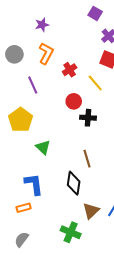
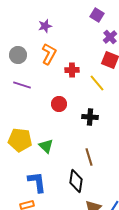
red cross: (70, 70) -> (72, 70), turned 32
purple line: (33, 85) -> (22, 85), moved, turned -48
red circle: (74, 101) -> (59, 104), moved
yellow pentagon: (21, 120) -> (20, 140), moved, turned -30

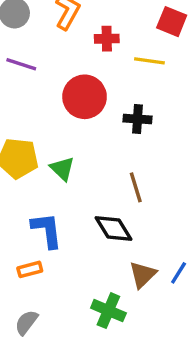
yellow line: (97, 83) -> (149, 61), turned -42
red circle: (59, 104) -> (85, 97), size x1.6
black diamond: (76, 181) -> (114, 228), turned -40

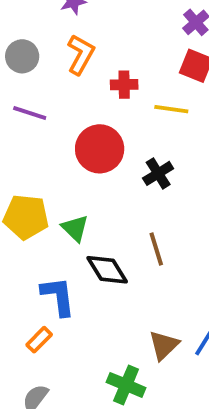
black cross: (138, 119) -> (158, 173), turned -36
black diamond: (114, 228) -> (107, 270), moved
orange rectangle: (30, 269) -> (39, 340), turned -30

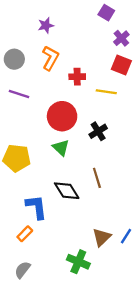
green triangle: (75, 228) -> (61, 148), moved

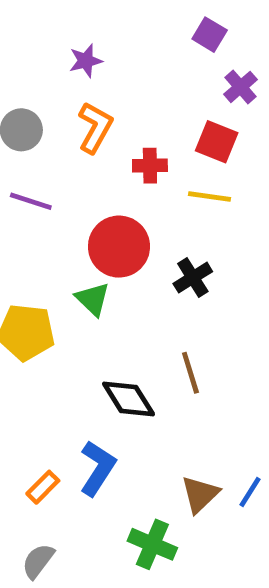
red square: (121, 65) -> (217, 142), moved
green triangle: (61, 148) -> (93, 299), moved
blue L-shape: (36, 207) -> (98, 468), moved, turned 40

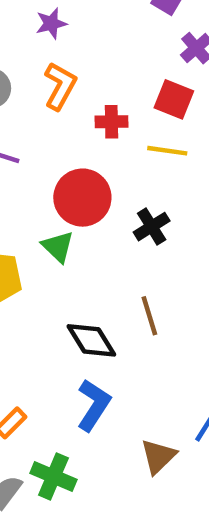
blue L-shape: (98, 468) -> (94, 405), moved
brown triangle: (200, 494) -> (158, 456), moved
green cross: (152, 544) -> (53, 476), moved

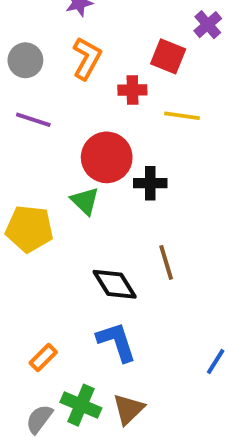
red square: (174, 99) -> (168, 56), moved
black cross: (152, 227) -> (150, 183), moved, turned 32
blue L-shape: (94, 405) -> (117, 342), turned -51
brown triangle: (158, 456) -> (128, 409), moved

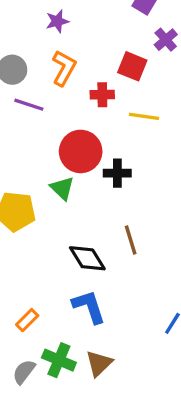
purple line: (33, 120) -> (29, 105), moved

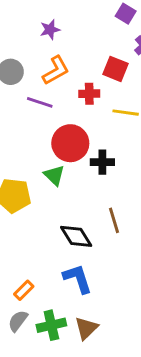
orange L-shape: (64, 68) -> (56, 70), turned 32
purple line: (29, 105) -> (40, 102), moved
green cross: (59, 360) -> (51, 325), turned -36
gray semicircle: (24, 372) -> (18, 321), moved

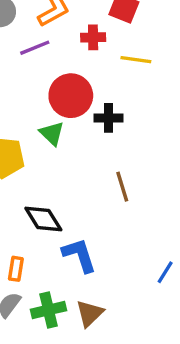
purple line: (40, 102) -> (35, 48), turned -40
black diamond: (76, 236) -> (43, 219), moved
orange rectangle: (24, 290) -> (16, 269), turned -36

